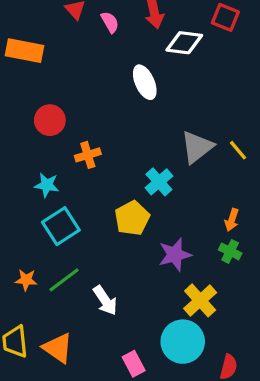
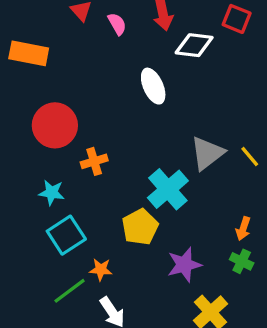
red circle: (50, 120) -> (55, 125), size x1.4
cyan cross: (159, 182) -> (168, 189), size x1.4
orange star: (26, 280) -> (101, 270), moved

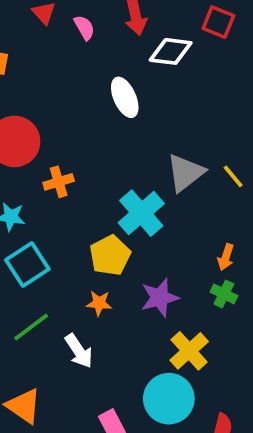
orange star: (101, 270) -> (99, 303), moved

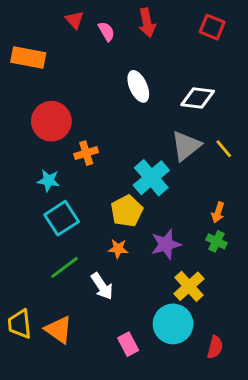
white diamond: (171, 51) -> (198, 98), moved

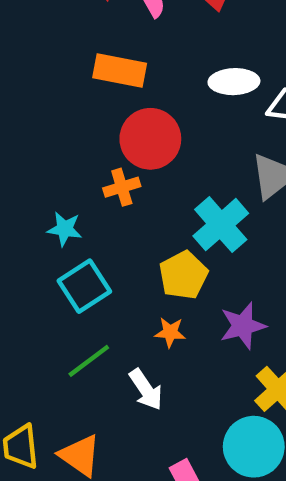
orange rectangle: (28, 57) -> (120, 71), moved
white ellipse: (138, 86) -> (234, 82), moved, turned -68
red circle: (51, 121) -> (150, 139), moved

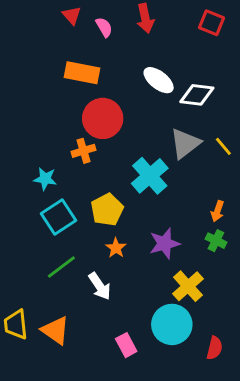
white ellipse: (234, 82) -> (159, 80), turned 40
yellow pentagon: (183, 275) -> (107, 210), moved
orange star: (170, 332) -> (116, 248), turned 30

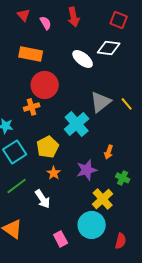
white diamond: (197, 95) -> (109, 48), moved
orange arrow: (217, 211) -> (109, 152), moved
green cross: (216, 241) -> (123, 178), moved

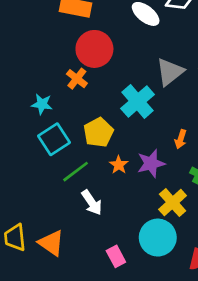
orange cross: (32, 107) -> (77, 79), turned -35
orange star: (54, 173) -> (119, 165), moved
green line: (17, 186) -> (76, 172), moved

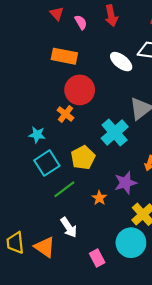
orange star: (119, 165) -> (99, 198), moved
white arrow: (92, 203) -> (69, 227), moved

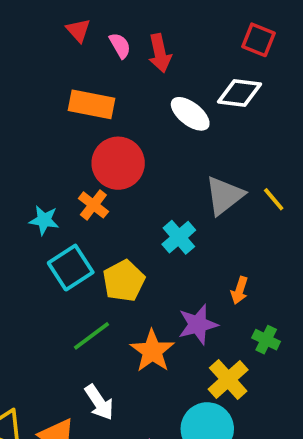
red arrow: (111, 16) -> (160, 53), moved
cyan cross: (115, 133) -> (179, 237), size x0.7
cyan star: (37, 135) -> (44, 220), moved
cyan square: (47, 163) -> (71, 268), moved
orange star: (99, 198) -> (152, 351), size x1.6

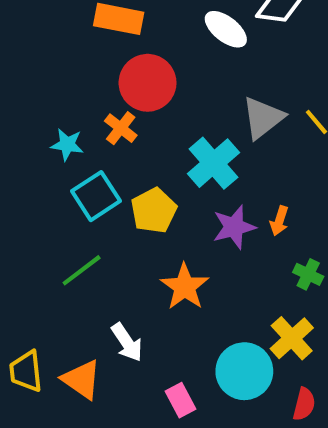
cyan cross: (179, 237) -> (213, 163), size x1.4
purple star: (198, 324) -> (234, 227), moved
green line: (92, 336) -> (82, 270), moved
yellow cross: (228, 379) -> (292, 338), moved

